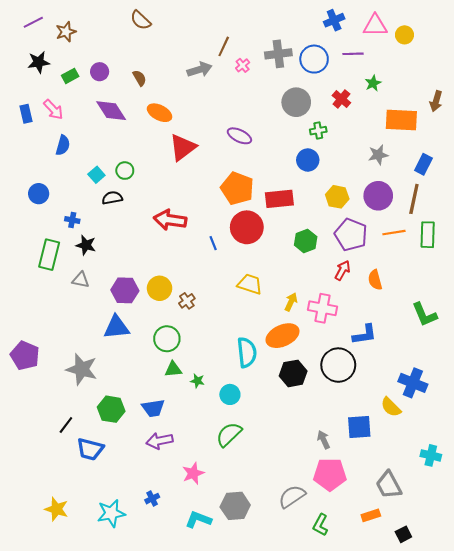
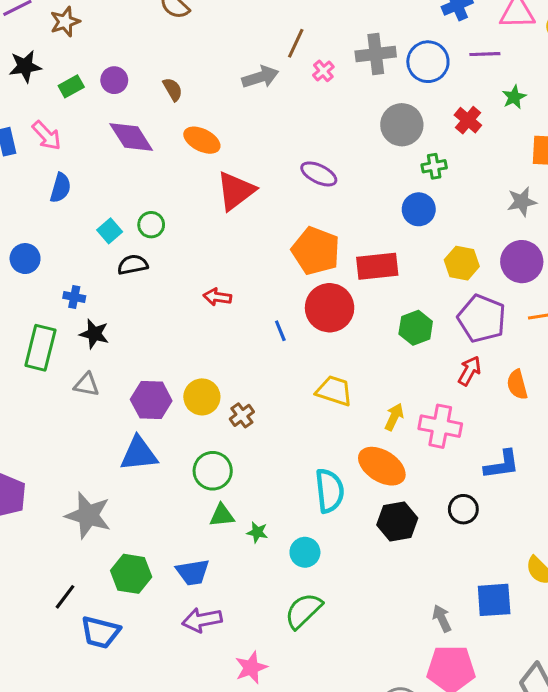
red arrow: (170, 220) -> (217, 297), size x0.6
orange ellipse: (283, 336) -> (382, 466), turned 56
black circle: (338, 365) -> (463, 509), size x0.6

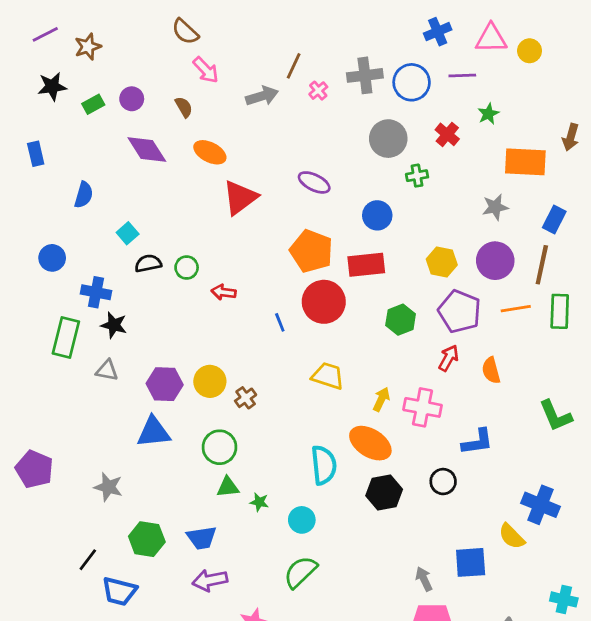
pink arrow: (47, 136) -> (206, 70), moved
blue circle: (419, 209) -> (377, 215), moved
green circle: (151, 225) -> (187, 268), moved
blue cross: (74, 297) -> (96, 292), size x1.5
gray star: (88, 515) -> (108, 487), size x0.7

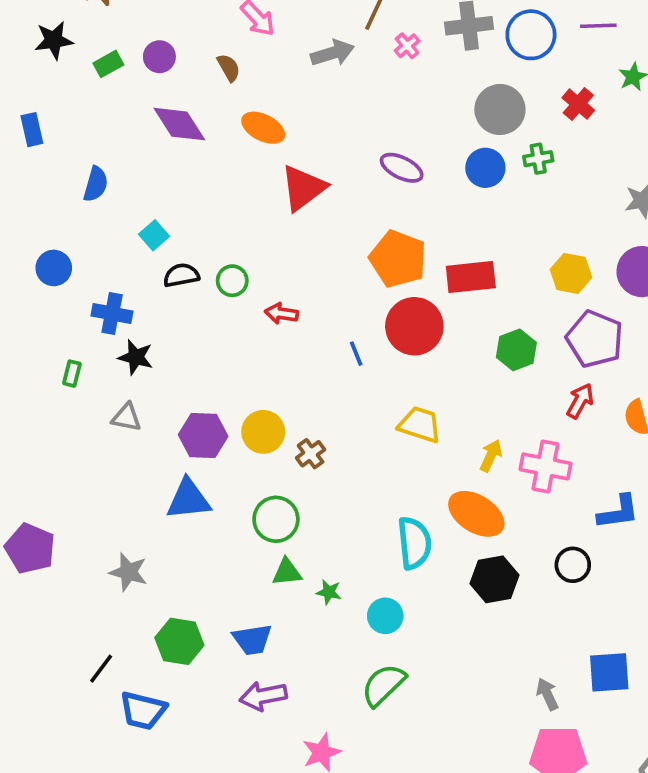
blue circle: (377, 215) -> (485, 168), moved
green rectangle: (66, 337) -> (72, 374), size x0.5

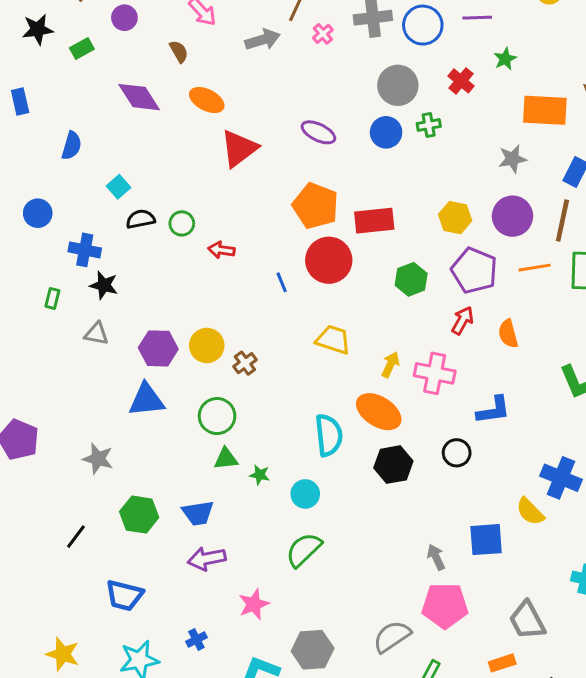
purple circle: (159, 57) -> (124, 18), moved
blue trapezoid: (143, 711) -> (124, 595), moved

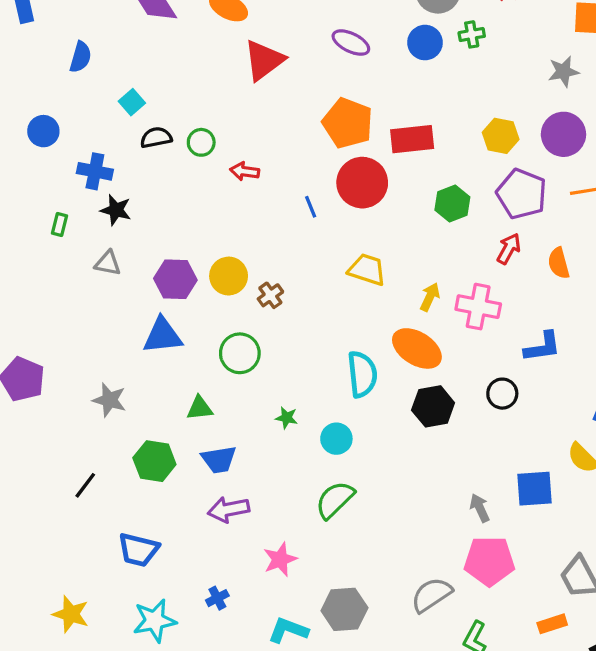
green triangle: (226, 459) -> (200, 408), moved

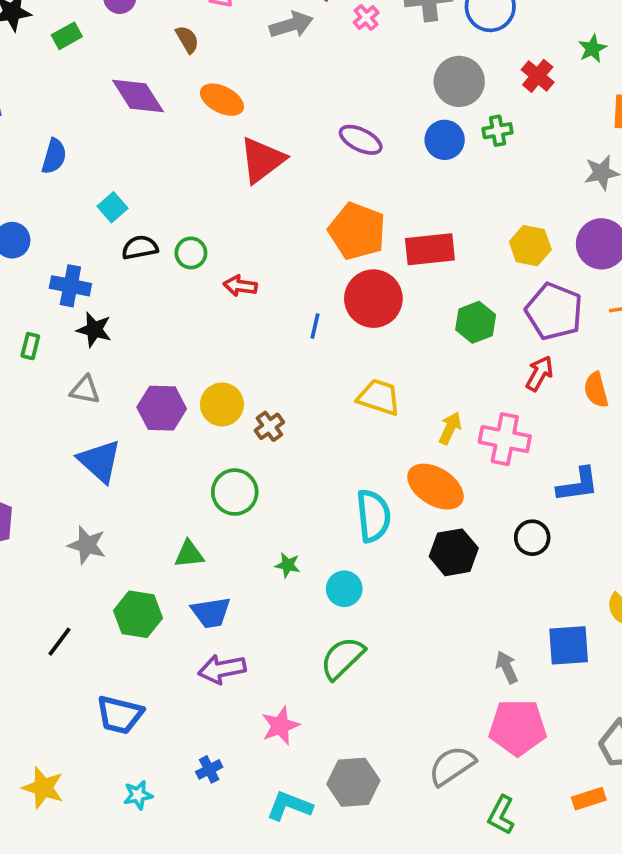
blue line: (311, 207) -> (315, 326), turned 35
blue triangle: (163, 336) -> (100, 461), moved, turned 48
cyan star: (154, 621) -> (138, 795), size x0.6

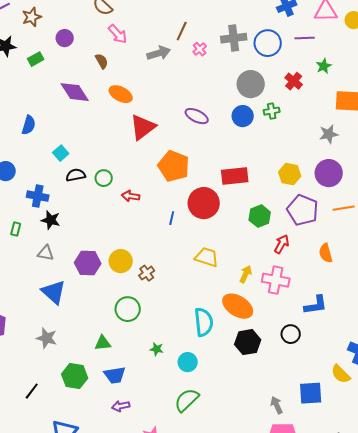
orange pentagon: (357, 231) -> (174, 166), moved
red arrow: (539, 373) -> (282, 244), moved
purple arrow: (222, 669) -> (121, 406), size x0.7

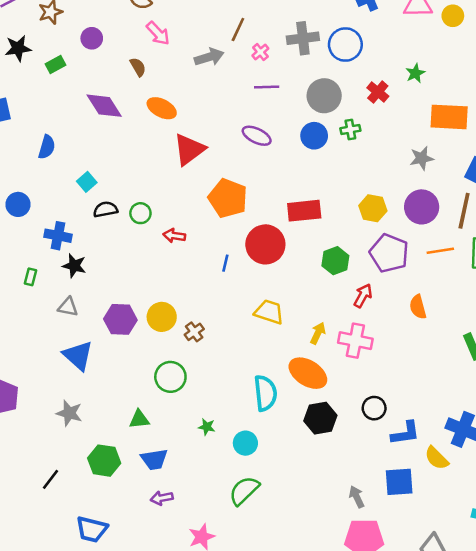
purple line: (305, 38) -> (267, 87), moved
blue L-shape: (316, 305) -> (405, 433), moved

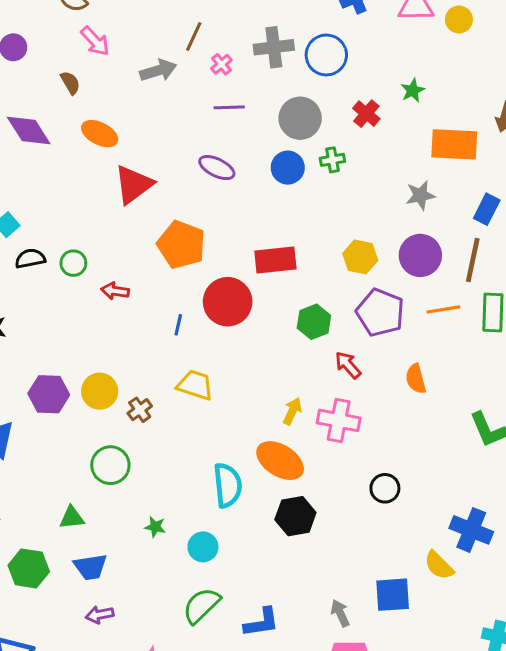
red arrow: (363, 296) -> (348, 365), turned -70
yellow trapezoid: (269, 312) -> (195, 385), moved
black circle: (374, 408) -> (385, 488), moved
blue L-shape: (405, 433) -> (262, 622), moved

